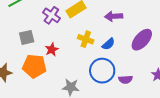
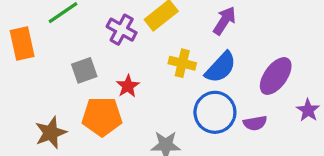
purple arrow: (114, 16) -> (225, 21), turned 132
purple ellipse: (142, 40) -> (276, 76), moved
blue semicircle: (108, 44) -> (221, 67), size x1.5

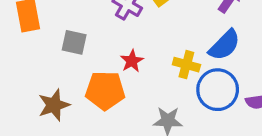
yellow cross: (182, 63) -> (186, 65), moved
gray square: (84, 70) -> (74, 42), moved, turned 30

